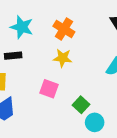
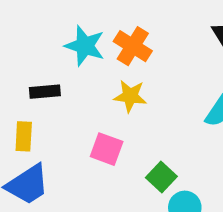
cyan star: (22, 27) -> (85, 46), moved

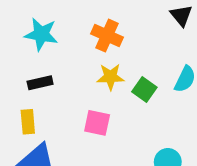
cyan star: (85, 46) -> (41, 34), moved
green square: (161, 177) -> (144, 89), moved

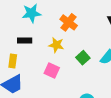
cyan star: (41, 34) -> (31, 13), turned -30
yellow star: (110, 77) -> (56, 45), moved

